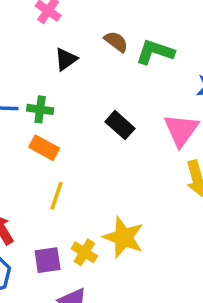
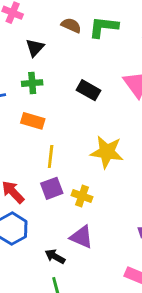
green cross: (40, 109) -> (32, 83), moved
yellow star: (123, 237) -> (107, 152), moved
purple square: (48, 260) -> (52, 188), moved

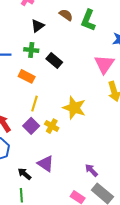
green L-shape: (104, 27) -> (88, 20), turned -85
black rectangle: (88, 90) -> (54, 60), moved
purple square: (52, 188) -> (31, 126), turned -35
yellow cross: (82, 196) -> (52, 126), moved

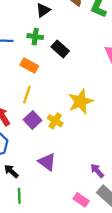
yellow line: (34, 104) -> (27, 95), moved
yellow star: (74, 108) -> (81, 101), turned 30
black arrow: (25, 174) -> (11, 171), moved

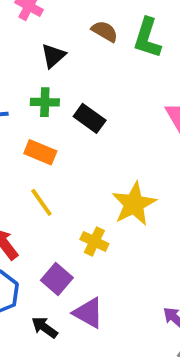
yellow line: (27, 95) -> (41, 202), turned -48
purple square: (33, 120) -> (57, 279), moved
black arrow: (11, 171) -> (45, 327), moved

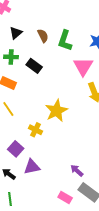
brown semicircle: (105, 31) -> (43, 36), moved, turned 32
green L-shape: (147, 38) -> (65, 41), moved
purple triangle: (88, 313) -> (32, 167), turned -42

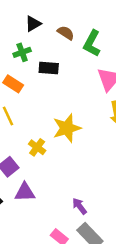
brown semicircle: (43, 36) -> (66, 33), turned -40
green cross: (11, 57) -> (22, 52), turned -32
black rectangle: (34, 66) -> (49, 68), turned -42

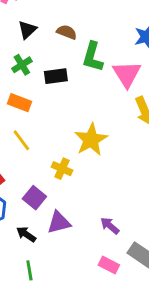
green L-shape: (92, 43) -> (93, 57), moved
purple arrow: (80, 206) -> (110, 226), moved

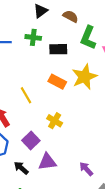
green cross: (22, 65) -> (33, 37), turned 32
orange rectangle: (19, 103) -> (57, 82), moved
yellow star: (91, 140) -> (84, 77), moved

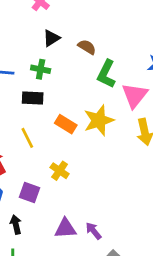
black rectangle: (58, 49) -> (33, 98), moved
purple square: (31, 140) -> (30, 192), turned -30
purple triangle: (47, 162) -> (65, 228), moved
black arrow: (21, 168) -> (16, 225), turned 32

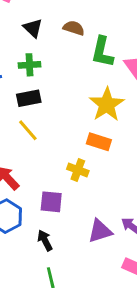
black triangle: (51, 38) -> (33, 28), turned -30
orange rectangle: (66, 124) -> (99, 142), moved
yellow line: (27, 138) -> (28, 130), moved

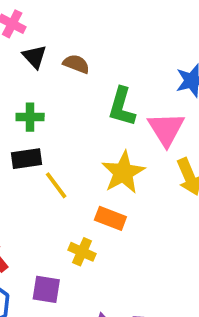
black triangle: (33, 28) -> (34, 57), moved
brown semicircle: (74, 28) -> (76, 64), moved
yellow line: (28, 130) -> (56, 185), moved

